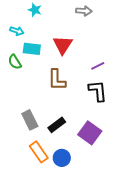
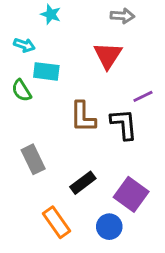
red triangle: (63, 45) -> (108, 55), moved
black L-shape: (98, 91) -> (124, 124), moved
gray rectangle: (30, 120) -> (33, 159), moved
blue circle: (62, 158) -> (109, 227), moved

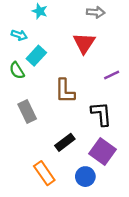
cyan rectangle: (46, 71) -> (36, 56), turned -54
black L-shape: (124, 124) -> (101, 114), moved
gray rectangle: (33, 159) -> (27, 112), moved

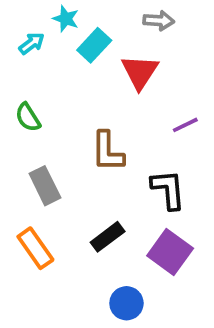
cyan arrow: (19, 35) -> (32, 43), moved, turned -56
cyan rectangle: (36, 56) -> (94, 45), moved
orange rectangle: (44, 173) -> (35, 248), moved
blue circle: (85, 177) -> (126, 303), moved

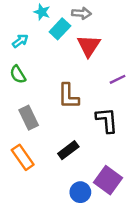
gray arrow: (159, 21) -> (82, 13), moved
cyan arrow: (32, 43) -> (20, 41), moved
purple square: (170, 252) -> (108, 180), moved

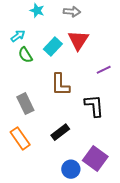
cyan rectangle: (60, 29) -> (53, 46), moved
green semicircle: (18, 74) -> (25, 55), moved

